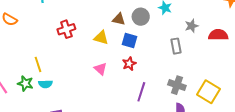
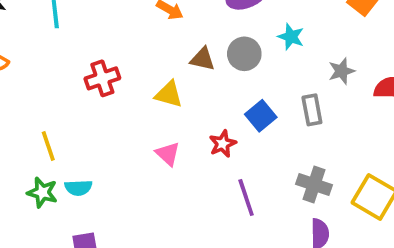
blue square: (129, 41) -> (261, 116), moved, turned 35
green star: (25, 83) -> (42, 192), moved
cyan semicircle: (45, 84) -> (78, 188), moved
purple line: (141, 92) -> (246, 198), turned -36

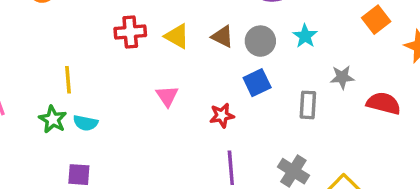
yellow triangle: (169, 94) -> (177, 36), moved
blue square: (261, 116) -> (257, 83), moved
pink triangle: (168, 154) -> (167, 96), moved

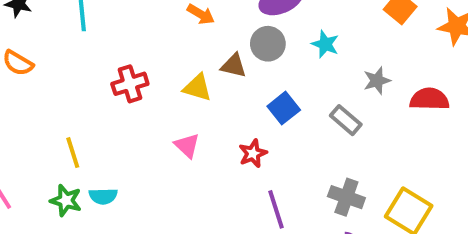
yellow triangle: (177, 36) -> (197, 88), moved
gray circle: (260, 41) -> (268, 44), moved
gray rectangle: (308, 105) -> (346, 120), turned -40

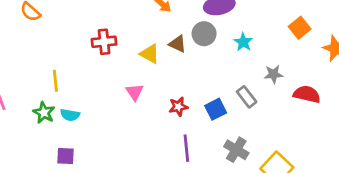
blue square: (284, 108) -> (216, 109), moved

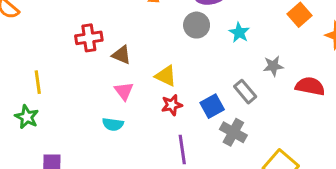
brown triangle: (178, 44) -> (122, 55), moved
yellow triangle: (150, 54) -> (166, 76), moved
cyan semicircle: (70, 115) -> (113, 124), moved
gray cross: (236, 150) -> (233, 132), moved

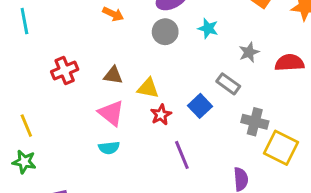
brown triangle: (122, 55) -> (113, 75), moved
pink triangle: (124, 91) -> (111, 113), size x1.4
gray cross: (233, 132) -> (255, 122), moved

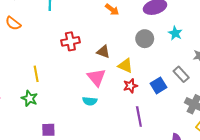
gray circle: (165, 32) -> (145, 39), moved

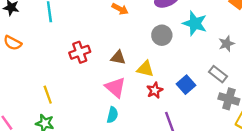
cyan star: (175, 33) -> (195, 23), size x1.5
gray rectangle: (181, 74) -> (218, 74), moved
cyan semicircle: (90, 101) -> (112, 115), turned -72

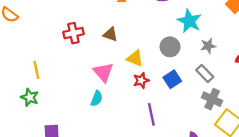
gray circle: (162, 35) -> (170, 47), moved
gray star: (227, 44) -> (208, 46), moved
brown triangle: (118, 58) -> (110, 34), moved

